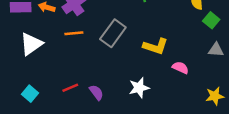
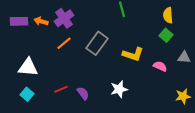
green square: (211, 20) -> (166, 35), moved
orange line: (74, 33) -> (64, 43), turned -35
white triangle: (31, 44) -> (28, 67), moved, turned 40
pink semicircle: (180, 68) -> (160, 66), moved

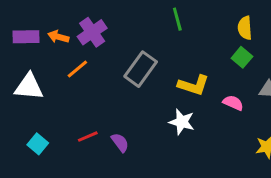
orange line: (64, 43) -> (77, 69), moved
white triangle: (28, 67) -> (29, 87), moved
white star: (119, 89) -> (182, 122), moved, turned 30

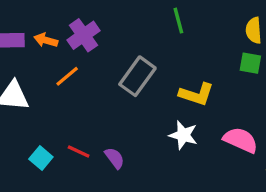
green square: (242, 57) -> (250, 63), turned -30
pink semicircle: (233, 103) -> (241, 140), moved, size x1.5
red line: (88, 137) -> (79, 151), turned 48
cyan square: (38, 144) -> (41, 158), moved

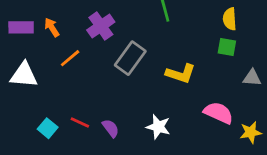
purple cross: (83, 35) -> (101, 26), moved
orange arrow: (46, 40) -> (52, 27), turned 42
white star: (183, 135) -> (158, 127), moved

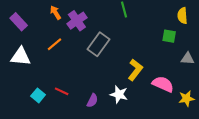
yellow semicircle: (230, 19) -> (182, 16), moved
purple rectangle: (21, 27) -> (19, 22), turned 48
orange arrow: (52, 27) -> (55, 13), moved
yellow L-shape: (181, 74) -> (135, 70), moved, turned -70
purple semicircle: (111, 128) -> (92, 101), moved, turned 64

